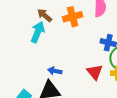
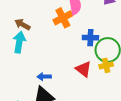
orange cross: (73, 17) -> (63, 18), moved

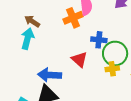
red triangle: (83, 69) -> (79, 59), moved
blue arrow: (44, 77) -> (50, 75), size x1.6

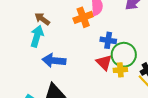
red triangle: (79, 59) -> (104, 63), moved
blue arrow: (50, 75) -> (54, 61), moved

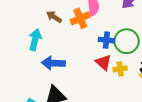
brown arrow: (42, 19) -> (54, 17), moved
green circle: (124, 55) -> (127, 41), moved

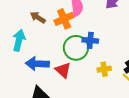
green circle: (127, 41) -> (76, 48), moved
red triangle: (103, 62) -> (63, 70), moved

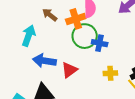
green circle: (76, 48) -> (85, 36), moved
red triangle: (63, 70) -> (69, 70), turned 36

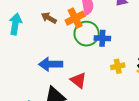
cyan arrow: (29, 36) -> (15, 24), moved
red triangle: (69, 70) -> (78, 80), moved, turned -36

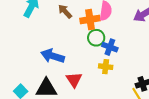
green circle: (87, 34) -> (96, 38), size x0.7
yellow cross: (118, 66) -> (106, 67), moved

